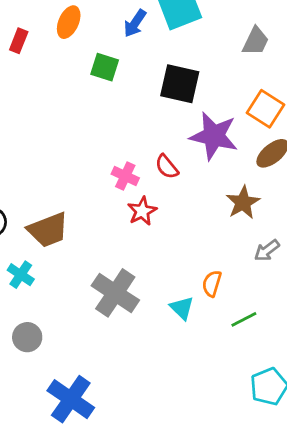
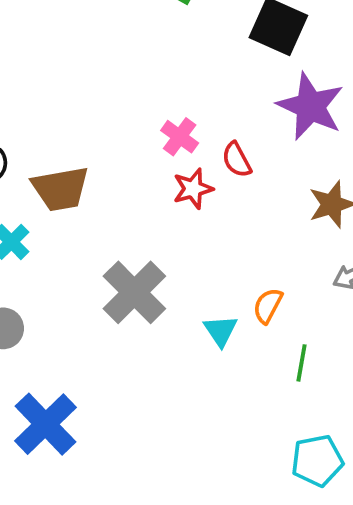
red semicircle: (167, 167) -> (237, 160), moved
green line: (244, 319) -> (301, 363), turned -64

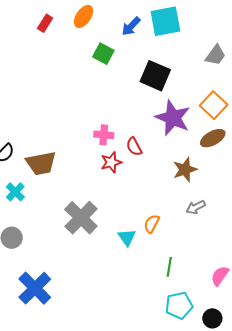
pink cross: (180, 137) -> (104, 135), turned -30
green line: (301, 363) -> (169, 267), moved

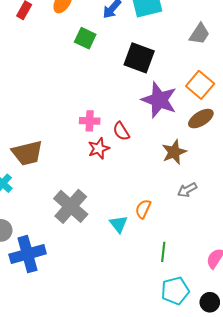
blue cross: (35, 288) -> (28, 254), moved, turned 32

